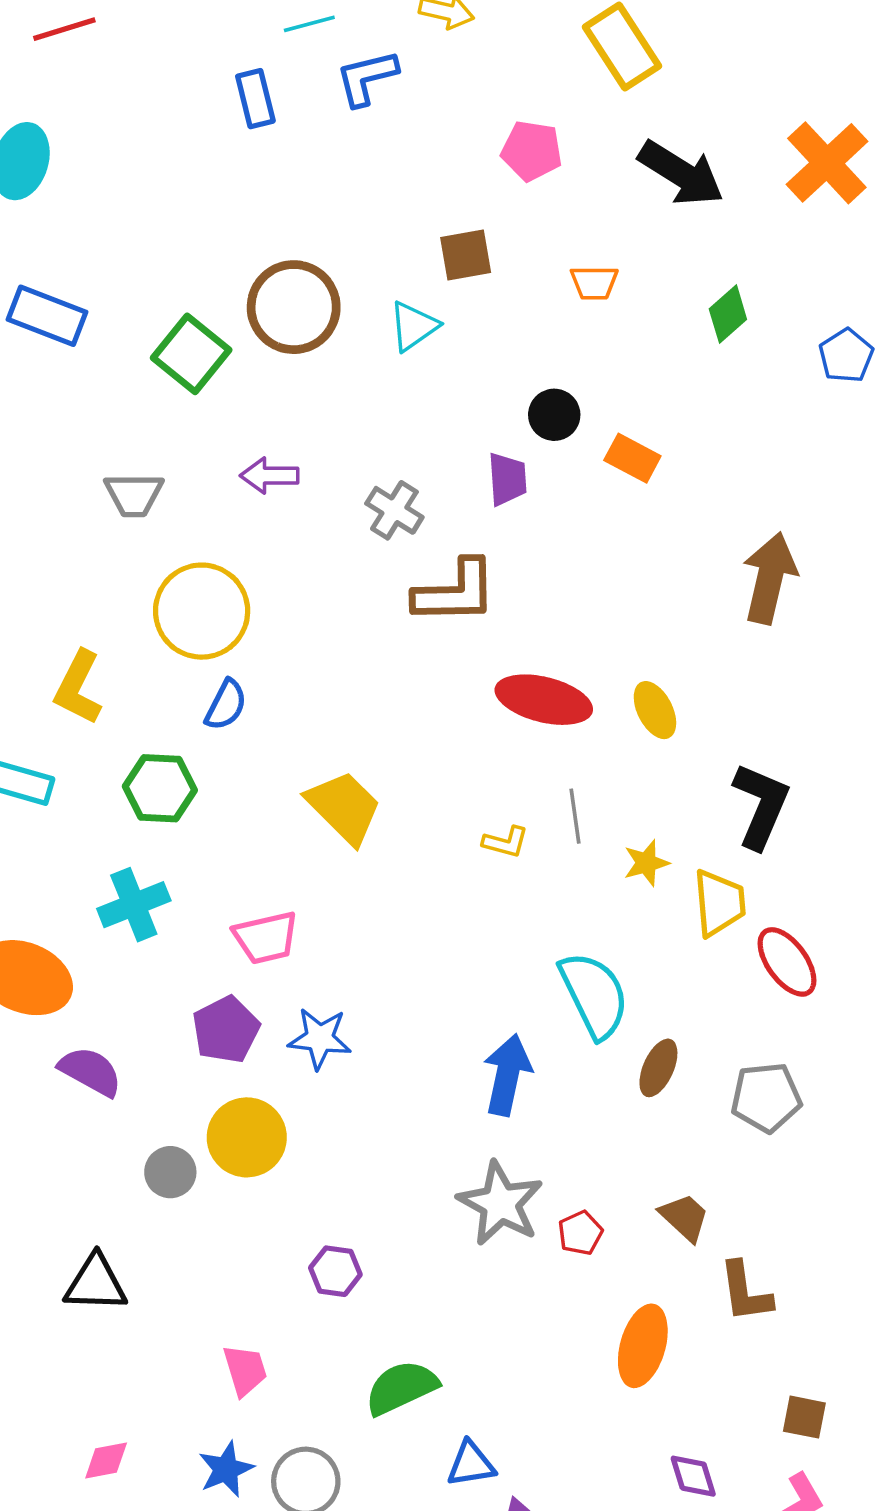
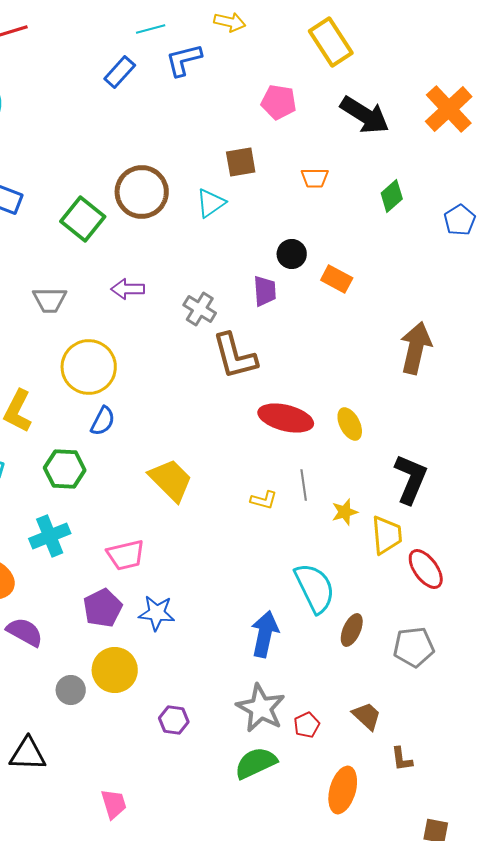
blue rectangle: (255, 99) -> (120, 72), turned 56
brown L-shape: (455, 592) -> (235, 356), turned 76
purple hexagon: (335, 1271) -> (174, 720), moved
brown L-shape: (745, 1292) -> (402, 759), size x0.7
green semicircle: (401, 1388) -> (256, 763), moved

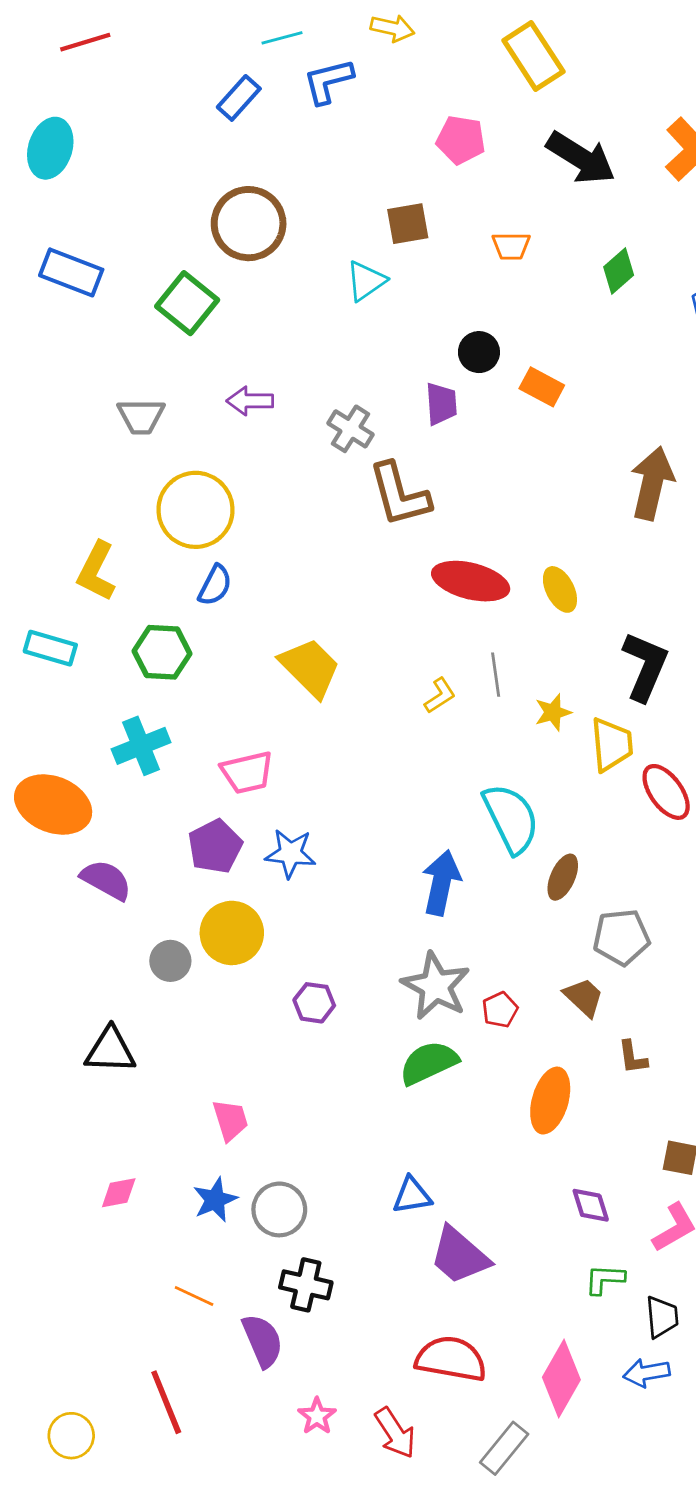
brown circle: (142, 192) -> (249, 224), moved
yellow L-shape: (264, 500) -> (440, 696), turned -48
gray pentagon: (414, 647) -> (621, 937), moved

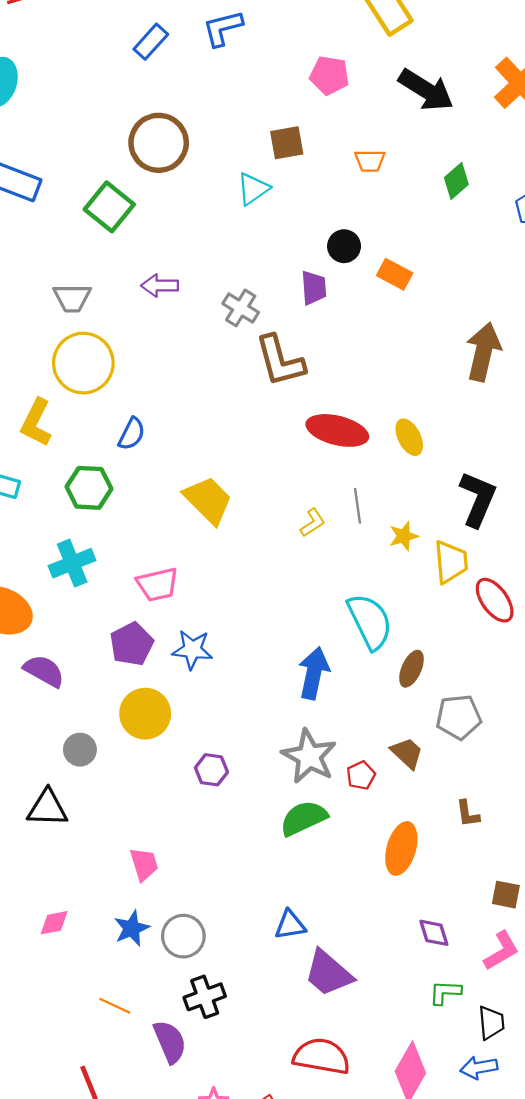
yellow circle: (195, 510) -> (83, 363), moved
gray circle: (170, 961) -> (80, 750), moved
brown trapezoid: (584, 997) -> (407, 753), moved
black cross: (306, 1285) -> (205, 997), turned -33

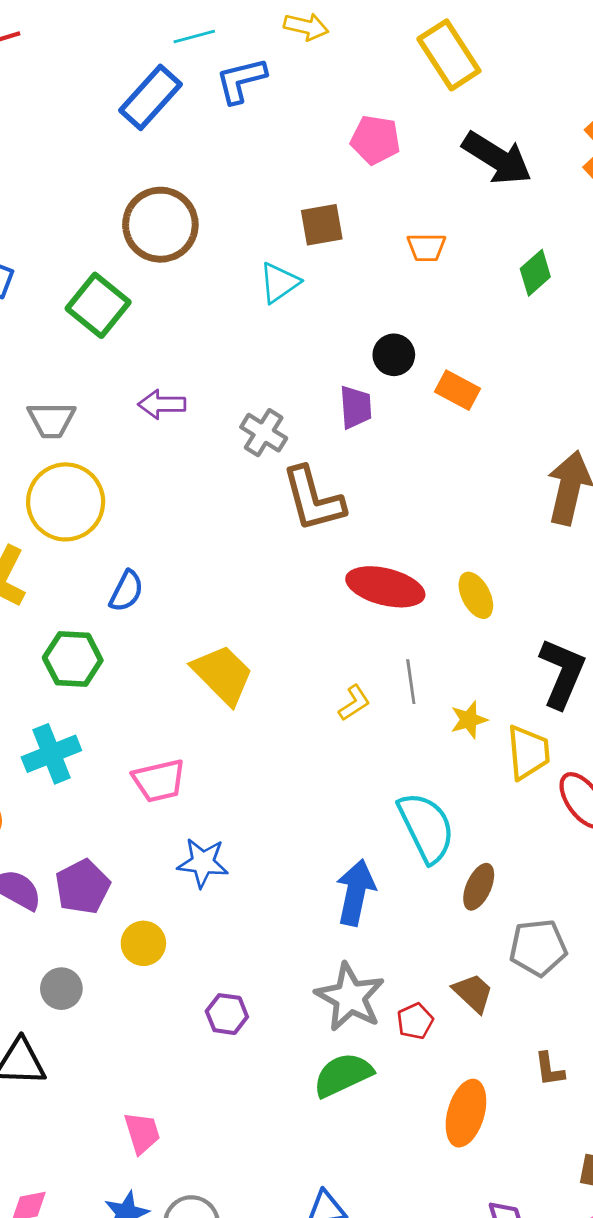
blue rectangle: (151, 42) -> (150, 97), size x1.4
purple pentagon: (132, 644) -> (83, 887), moved
yellow circle: (145, 714) -> (143, 943), size x0.7

